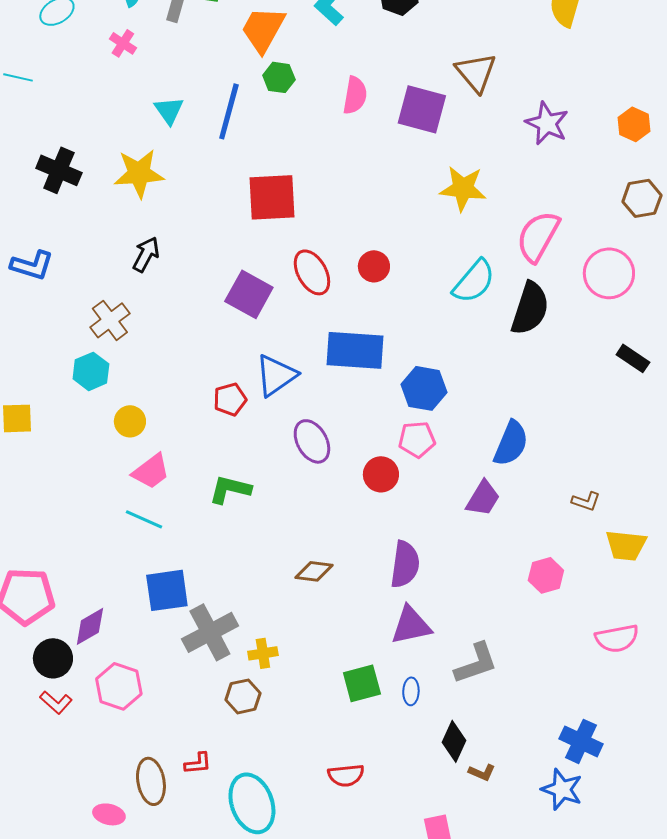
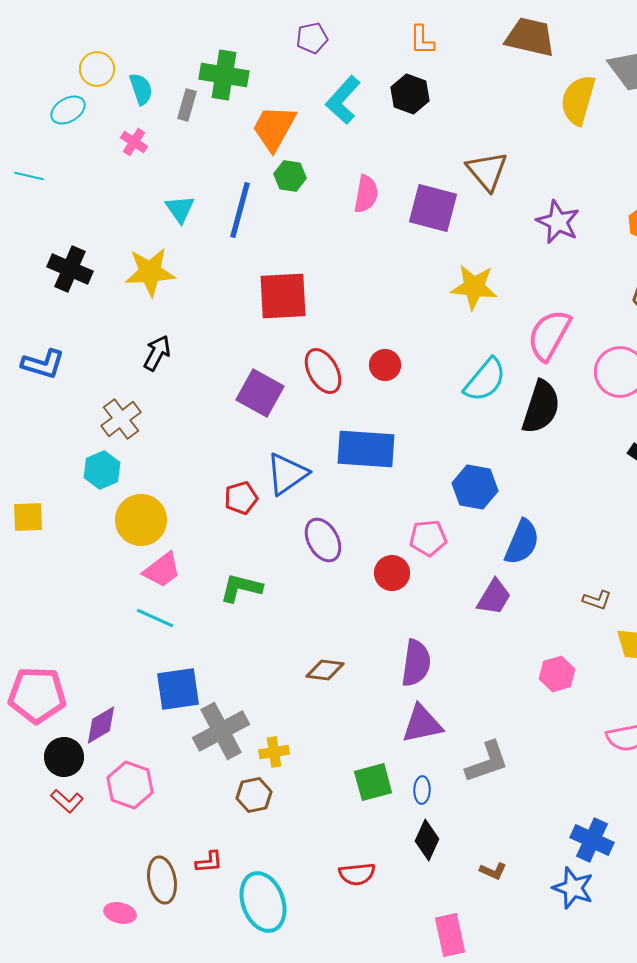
blue hexagon: (424, 388) -> (475, 487), moved
yellow circle: (130, 421) -> (141, 520), size x1.6
black diamond: (454, 741) -> (427, 840), moved

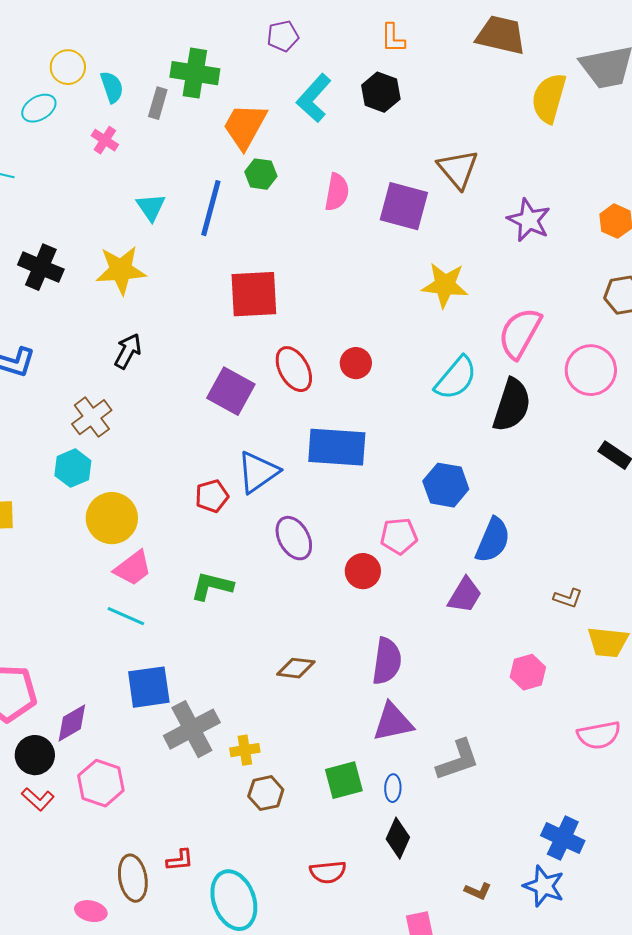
brown hexagon: (254, 795) -> (266, 793), moved
brown L-shape: (493, 871) -> (478, 891), moved

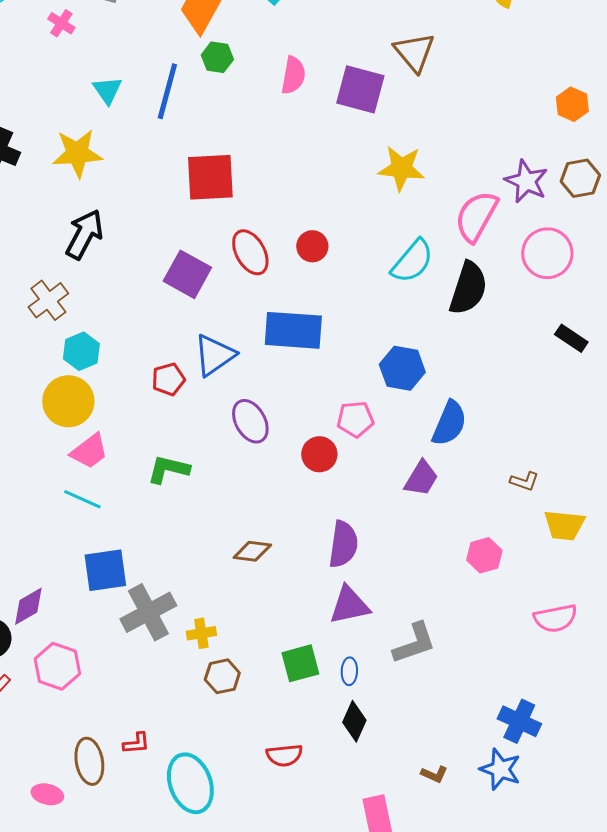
purple star: (529, 220) -> (526, 181), moved
black arrow: (128, 351) -> (84, 234), size x1.4
cyan hexagon: (73, 468) -> (81, 351), moved

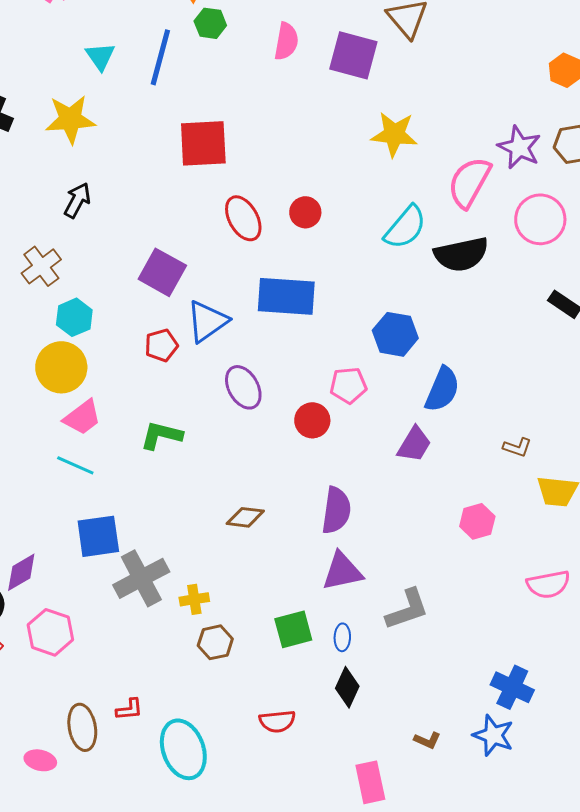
black arrow: (84, 234) -> (77, 200), size x0.7
purple square: (187, 274) -> (162, 272), moved
black semicircle: (468, 288) -> (461, 254), turned 60

